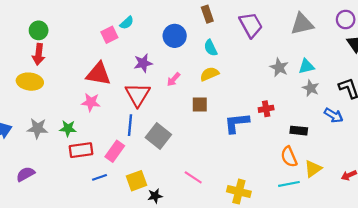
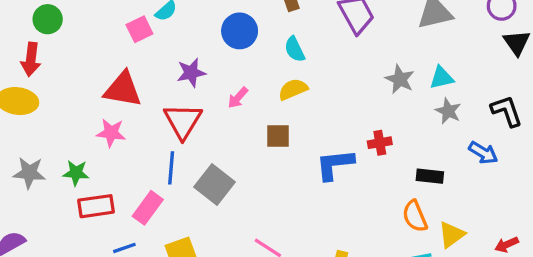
green circle: (39, 30) -> (48, 19), moved

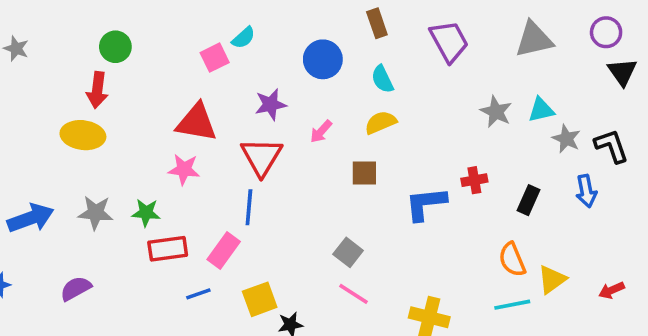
gray star: (448, 111) -> (566, 139), moved
blue arrow: (483, 153) -> (586, 191), turned 48
black rectangle: (430, 176) -> (529, 200), moved, turned -72
gray square: (215, 184) -> (348, 252), moved, size x0.7

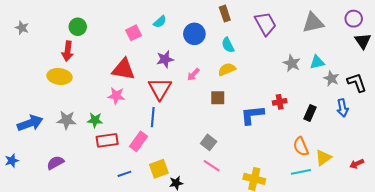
cyan semicircle: (243, 38) -> (160, 22), moved
blue line: (198, 294) -> (124, 174), moved

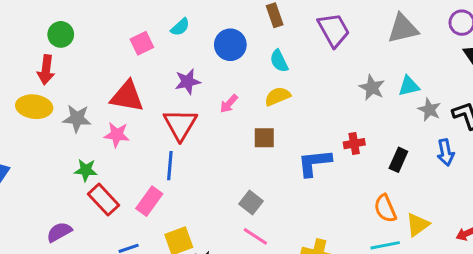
gray star: (67, 120) -> (77, 118), moved
red rectangle: (107, 140) -> (104, 200), turned 55
purple semicircle: (55, 163) -> (59, 232), moved

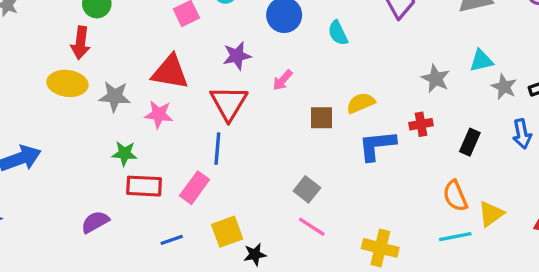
gray star: (372, 88) -> (436, 79), moved
yellow semicircle: (278, 96) -> (361, 103), moved
red rectangle: (104, 200) -> (144, 186), turned -44

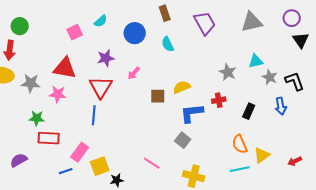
pink rectangle: (195, 188) -> (80, 152), moved
gray square: (307, 189) -> (183, 140), moved

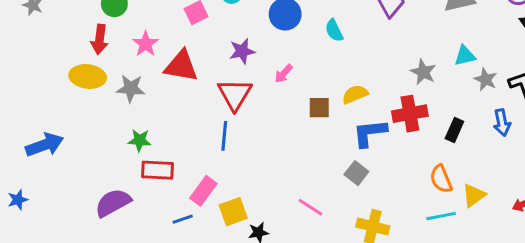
pink star: (58, 94) -> (146, 44), moved, turned 30
red cross: (219, 100) -> (410, 114), size x1.6
purple semicircle: (19, 160) -> (113, 203), size x1.4

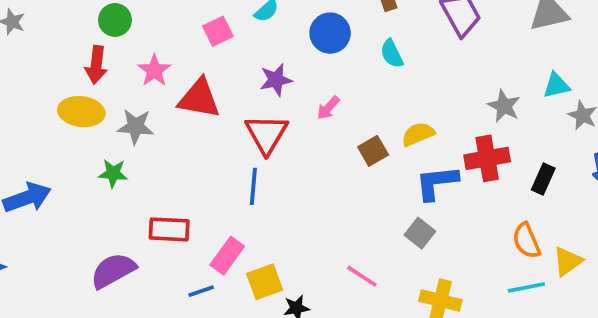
brown square: (319, 108) -> (373, 151), turned -30
green star: (140, 140) -> (113, 173), moved

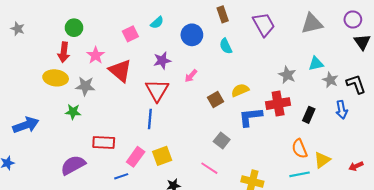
red triangle: (199, 99) -> (120, 71), turned 30
gray square: (420, 233) -> (222, 140), moved
yellow square: (265, 282) -> (162, 156), moved

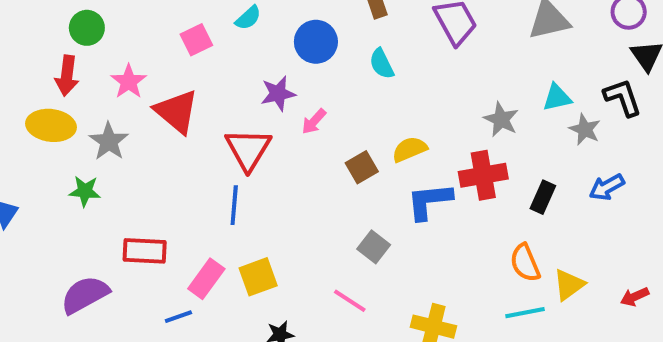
purple star: (162, 60) -> (278, 94), moved
black L-shape: (356, 84) -> (623, 98), moved
gray star: (85, 86) -> (109, 141), turned 30
blue arrow: (342, 110) -> (607, 187), turned 72

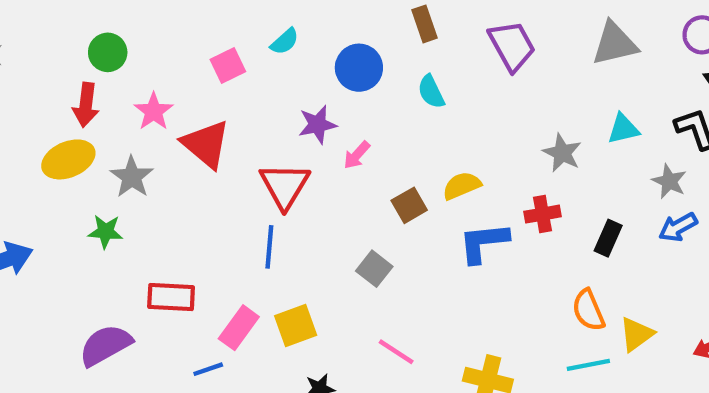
yellow ellipse: (51, 125) -> (68, 159), turned -30
gray star: (585, 129) -> (669, 181), moved
red cross: (483, 175) -> (542, 214), size x0.7
gray square: (374, 247) -> (374, 269), moved

